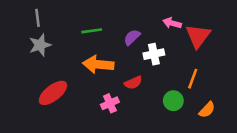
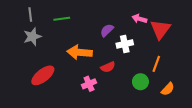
green line: (92, 31) -> (62, 19), moved

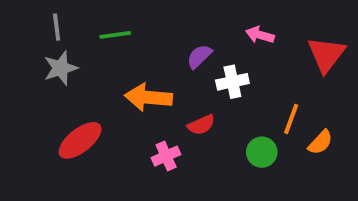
red triangle: (160, 29) -> (326, 54), moved
orange semicircle: (168, 89) -> (320, 142), moved

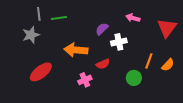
gray line: (57, 27) -> (39, 14), moved
orange semicircle: (320, 142) -> (168, 65), moved

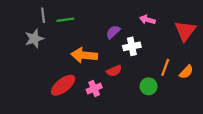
red ellipse: (41, 72) -> (63, 85), moved

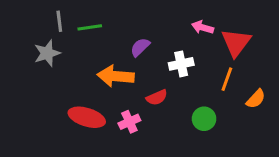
red triangle: (185, 31) -> (236, 43), moved
purple semicircle: (113, 32) -> (140, 47), moved
orange line: (165, 67) -> (227, 79), moved
red ellipse: (63, 85) -> (87, 117), turned 55

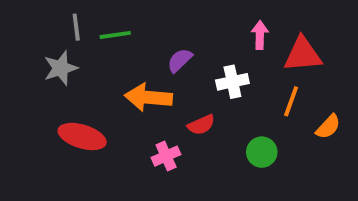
pink arrow: (203, 27) -> (260, 35), turned 75
red triangle: (236, 43) -> (303, 54), turned 48
red ellipse: (87, 117) -> (82, 136), moved

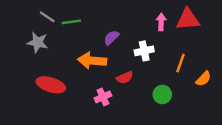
gray line: (76, 27) -> (47, 17), turned -49
red triangle: (303, 54) -> (188, 19), moved
gray star: (61, 68) -> (38, 42), turned 30

